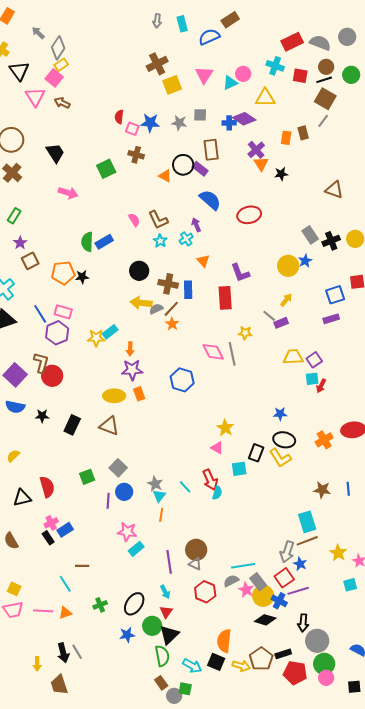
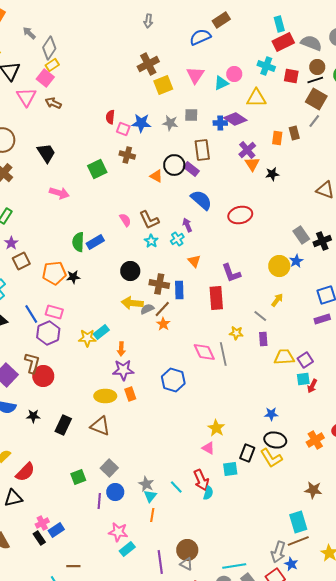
cyan rectangle: (182, 24) -> (279, 24), moved
purple rectangle: (281, 323) -> (263, 339), moved, turned -72
red semicircle: (47, 487) -> (25, 472), moved, turned 60

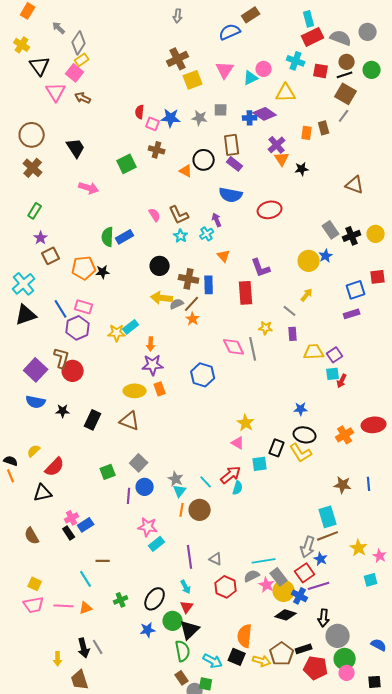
purple rectangle: (191, 169) -> (235, 164), moved
blue semicircle: (201, 200) -> (231, 195), turned 150
red arrow: (201, 480) -> (231, 475), turned -105
brown circle: (187, 550) -> (200, 510), moved

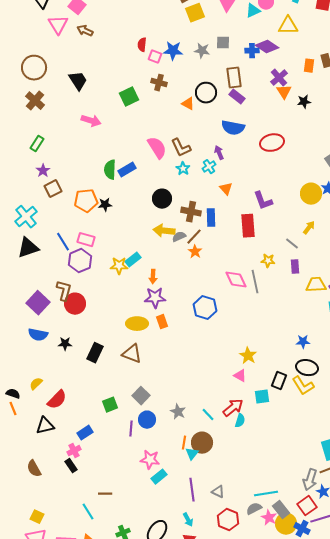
pink semicircle: (155, 215) -> (157, 148), size x1.6
cyan triangle: (180, 491) -> (192, 454), moved
blue rectangle: (86, 525) -> (85, 433), moved

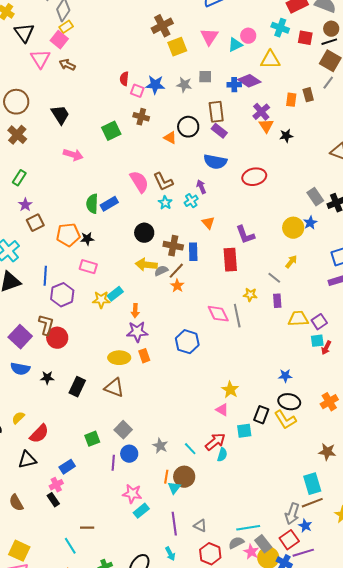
pink rectangle: (86, 240) -> (88, 267), moved
blue line: (63, 242) -> (45, 276), turned 36
yellow square: (37, 517) -> (19, 551), size x1.5

